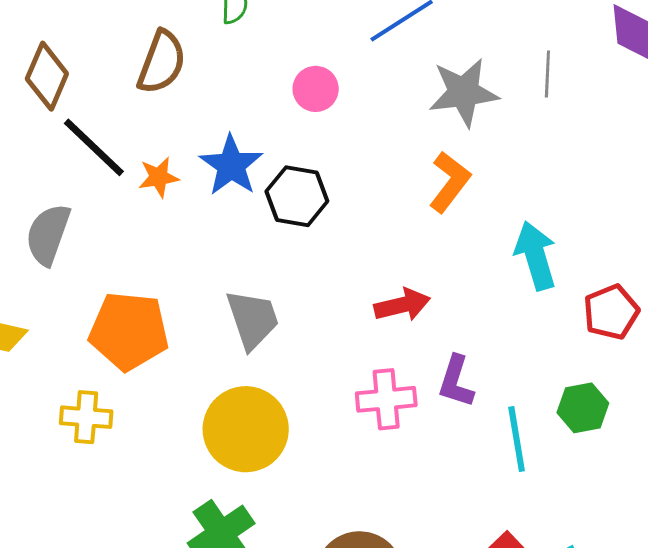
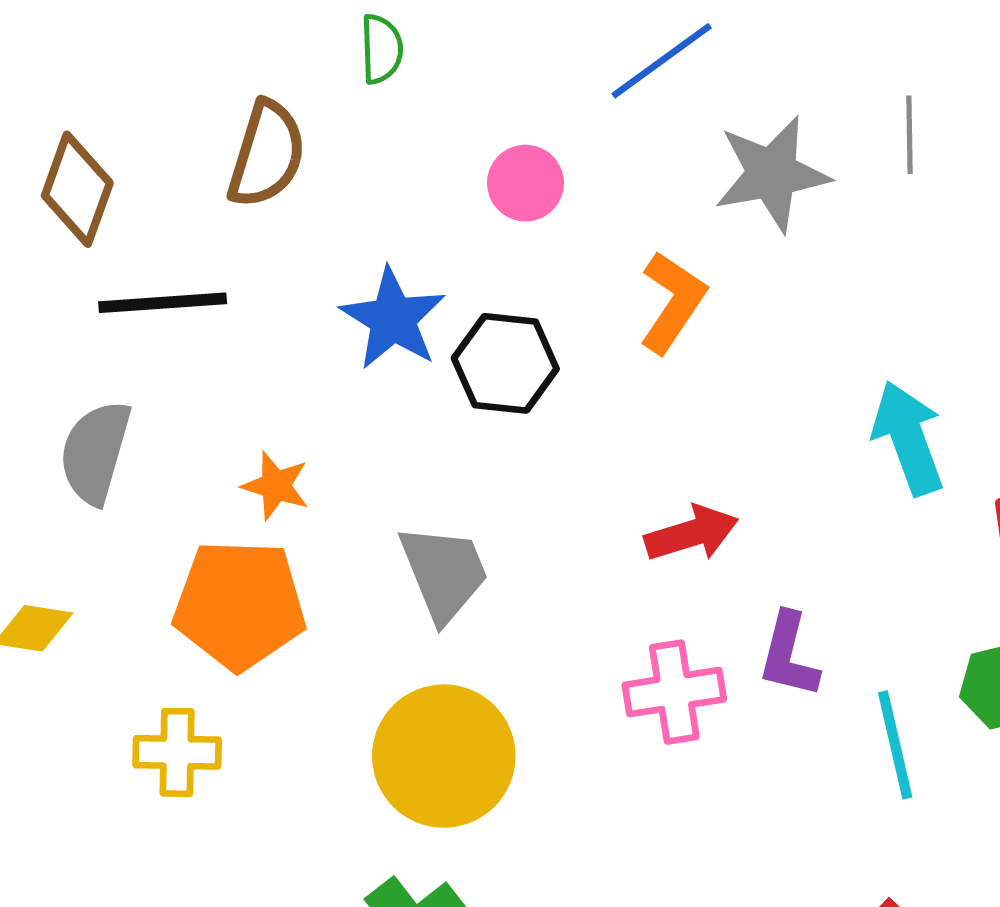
black line: (94, 147) -> (163, 303), turned -44
orange star: (159, 177) -> (276, 486), moved, turned 30
orange L-shape: (450, 182) -> (673, 302), moved

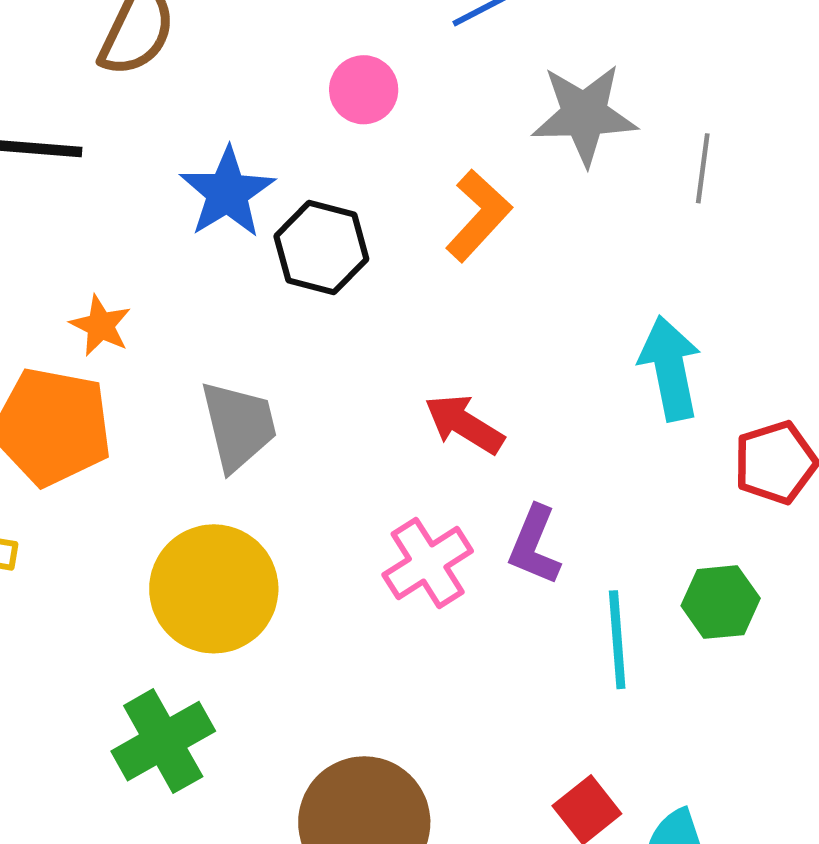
gray line: (910, 135) -> (703, 168), moved
red arrow: (692, 533) -> (464, 424), turned -140
pink cross: (674, 692) -> (428, 563), turned -32

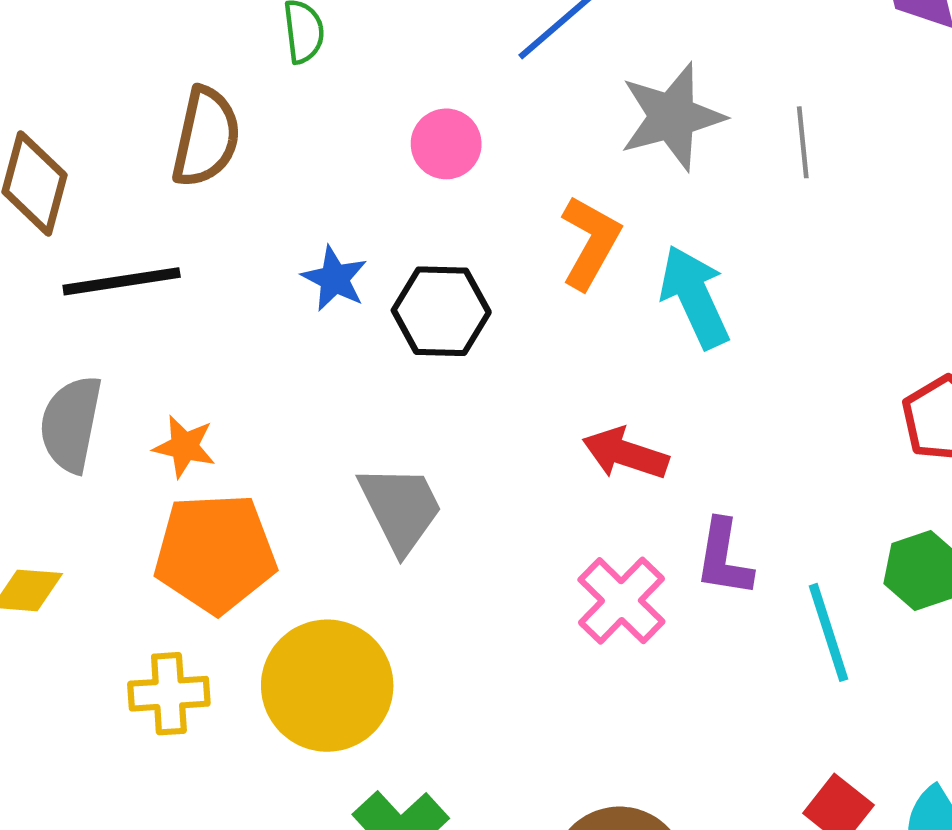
blue star: (227, 193) -> (334, 279), size x0.7
orange star: (101, 326) -> (184, 447), moved
cyan arrow: (670, 368) -> (695, 297), moved
yellow circle: (214, 589) -> (327, 686), moved

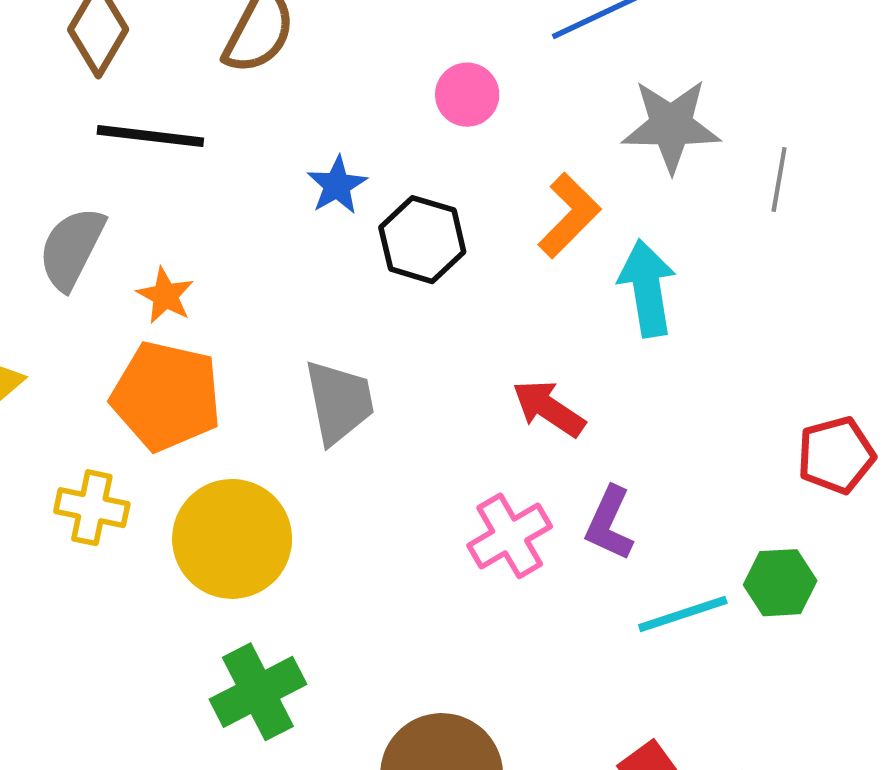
cyan line: (829, 632) -> (683, 614), turned 74

